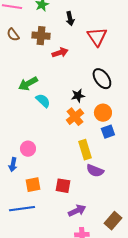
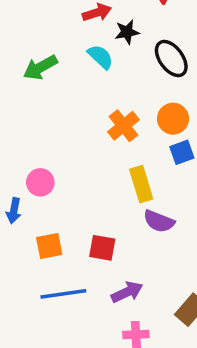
black star: (78, 96) -> (127, 32), moved
cyan semicircle: (43, 101) -> (100, 57), moved
blue line: (22, 209) -> (63, 294), moved

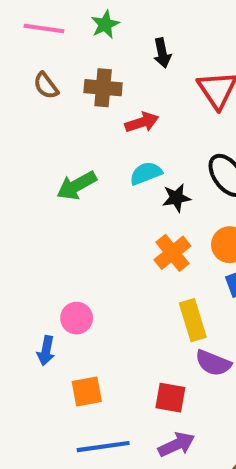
black star: (127, 32) -> (176, 198), moved
cyan semicircle: (100, 57) -> (146, 173), turned -64
red square: (102, 248) -> (170, 398), moved

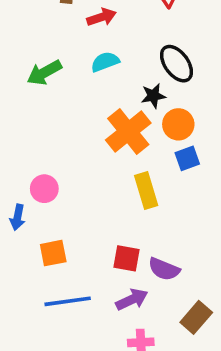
black star: (176, 198) -> (153, 96), moved
orange cross: (172, 253) -> (128, 132), size x1.4
purple semicircle: (213, 363) -> (164, 269), moved

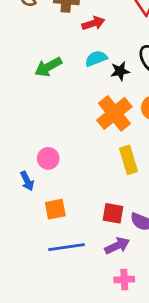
black star: (153, 96) -> (120, 71), moved
blue arrow: (17, 217) -> (27, 181), turned -36

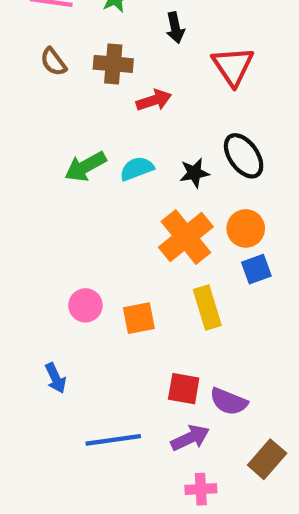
cyan semicircle: (96, 58) -> (137, 169), moved
blue arrow: (27, 181) -> (56, 378), moved
orange square: (55, 209) -> (139, 318), moved

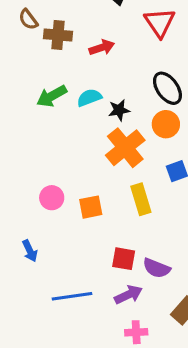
brown cross: (113, 64) -> (58, 35), moved
black star: (194, 173) -> (119, 110), moved
orange circle: (246, 228) -> (166, 124), moved

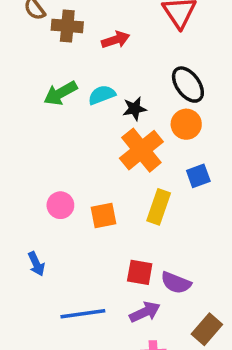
yellow rectangle: (141, 199) -> (159, 207), turned 36

